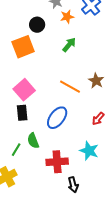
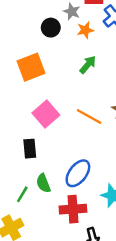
black circle: (37, 25) -> (51, 28), moved
pink square: (24, 90) -> (46, 114), moved
blue ellipse: (57, 118) -> (78, 173), moved

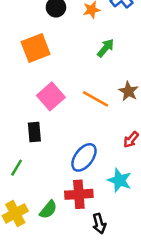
green arrow: (88, 65) -> (106, 48), moved
green semicircle: (43, 183) -> (48, 210), moved, turned -120
green line: (22, 194) -> (17, 168), moved

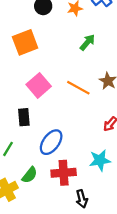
blue ellipse: (84, 157) -> (51, 142), moved
cyan star: (120, 180) -> (100, 160), turned -30
green semicircle: (48, 210) -> (30, 175), moved

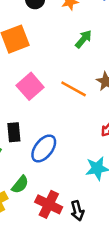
black rectangle: (24, 117) -> (14, 132), moved
red cross: (64, 173) -> (49, 204), moved, turned 30

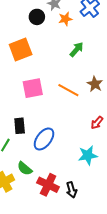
pink square: (30, 86) -> (33, 88), turned 30
green semicircle: (20, 185) -> (25, 169), turned 91

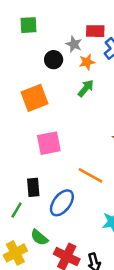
green arrow: (77, 49) -> (86, 88), moved
orange line: (68, 90) -> (91, 175), moved

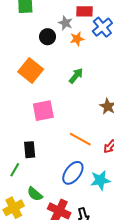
green arrow: (86, 88) -> (76, 76), moved
orange square: (34, 98) -> (31, 70), turned -30
blue ellipse: (62, 203) -> (73, 173), moved

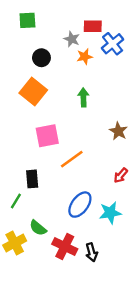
black circle: (48, 37) -> (41, 58), moved
green arrow: (76, 76) -> (83, 97), turned -42
orange line: (80, 139) -> (72, 159), moved, turned -65

